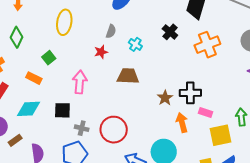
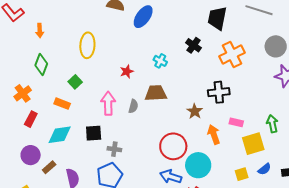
gray semicircle: (111, 31) -> (133, 106), moved
black cross: (190, 93) -> (219, 92), moved
red circle: (114, 130) -> (173, 146), moved

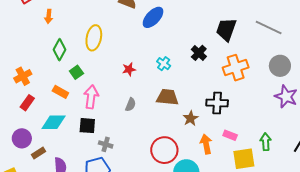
green diamond: (41, 64) -> (60, 50), moved
brown trapezoid: (156, 93) -> (167, 97), moved
pink arrow: (108, 103) -> (91, 97), moved

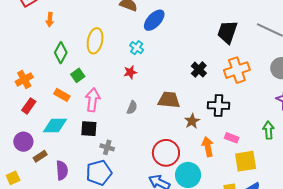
black cross: (199, 53) -> (199, 70), moved
cyan cross: (164, 64) -> (137, 48), moved
green arrow: (266, 142) -> (269, 130), moved

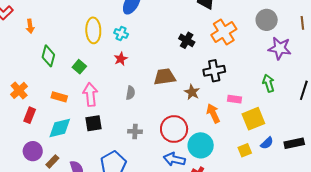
yellow ellipse: (95, 41) -> (93, 30), moved
green square: (78, 75) -> (79, 67), moved
gray cross: (107, 147) -> (135, 132), moved

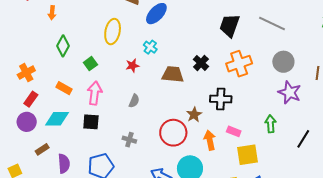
cyan cross: (121, 34) -> (150, 47), moved
brown trapezoid: (165, 77) -> (173, 74), moved
red circle: (174, 129) -> (173, 133), moved
purple circle: (33, 151) -> (27, 122), moved

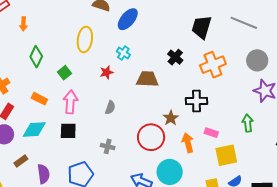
black cross: (201, 63) -> (175, 57), moved

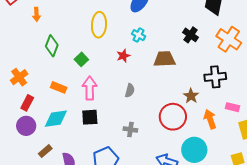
orange cross: (213, 65) -> (229, 39), turned -30

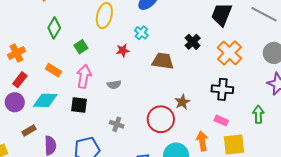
black cross: (215, 77) -> (222, 89), moved
gray semicircle: (130, 90) -> (114, 85), moved, turned 56
orange arrow: (210, 119) -> (202, 141), moved

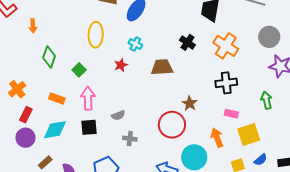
gray semicircle: (114, 85) -> (118, 115), moved

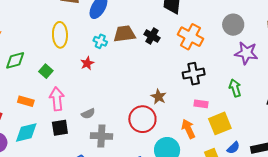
green diamond: (49, 57) -> (15, 60), turned 60
brown trapezoid: (162, 67) -> (124, 34), moved
gray cross: (130, 139) -> (101, 136), size x1.5

